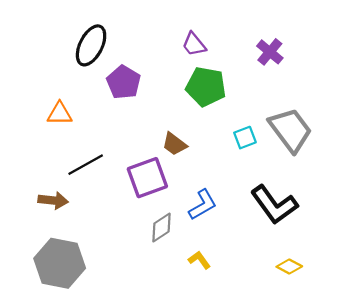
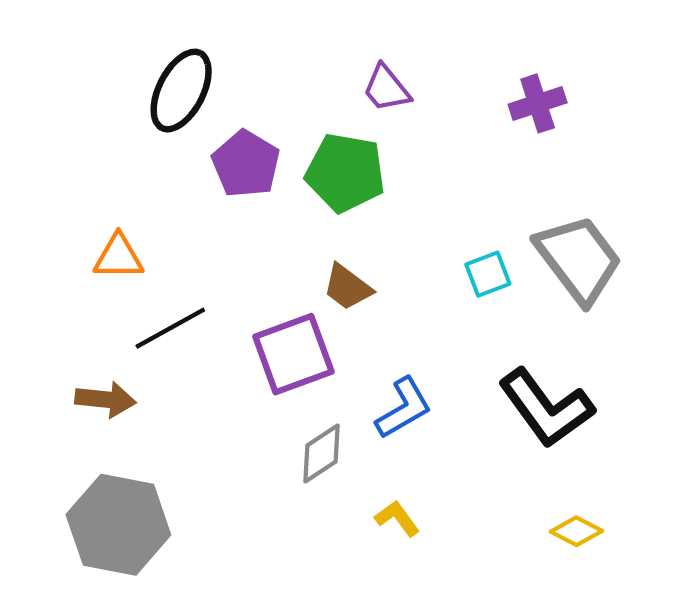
purple cross: (270, 52) -> (538, 103), turned 32
green pentagon: (206, 87) -> (345, 173), moved
orange triangle: (60, 114) -> (118, 257), moved

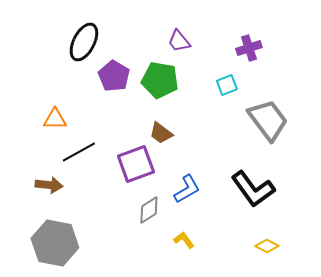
cyan square: (488, 274) -> (227, 85), moved

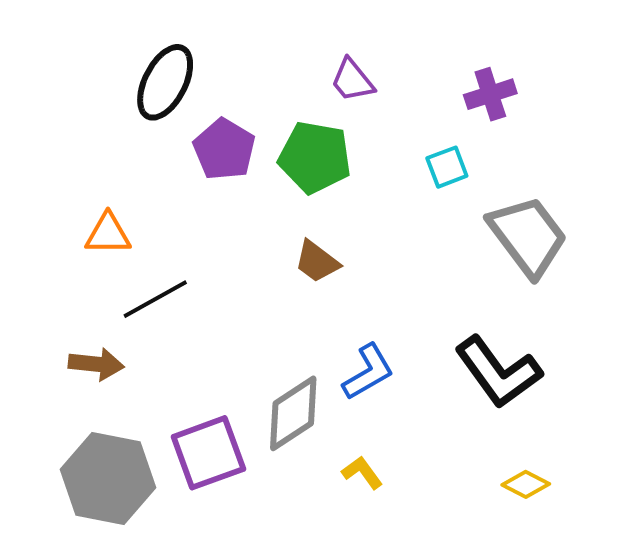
purple square: (136, 164) -> (208, 453), moved
gray diamond: (149, 210) -> (293, 413), size x1.4

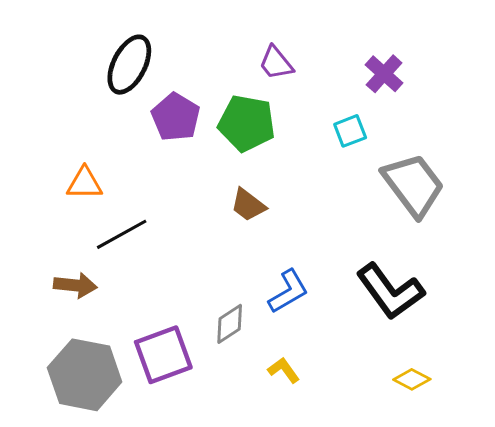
purple cross: (490, 94) -> (384, 74), turned -30
gray diamond: (293, 413) -> (230, 324), size x0.7

